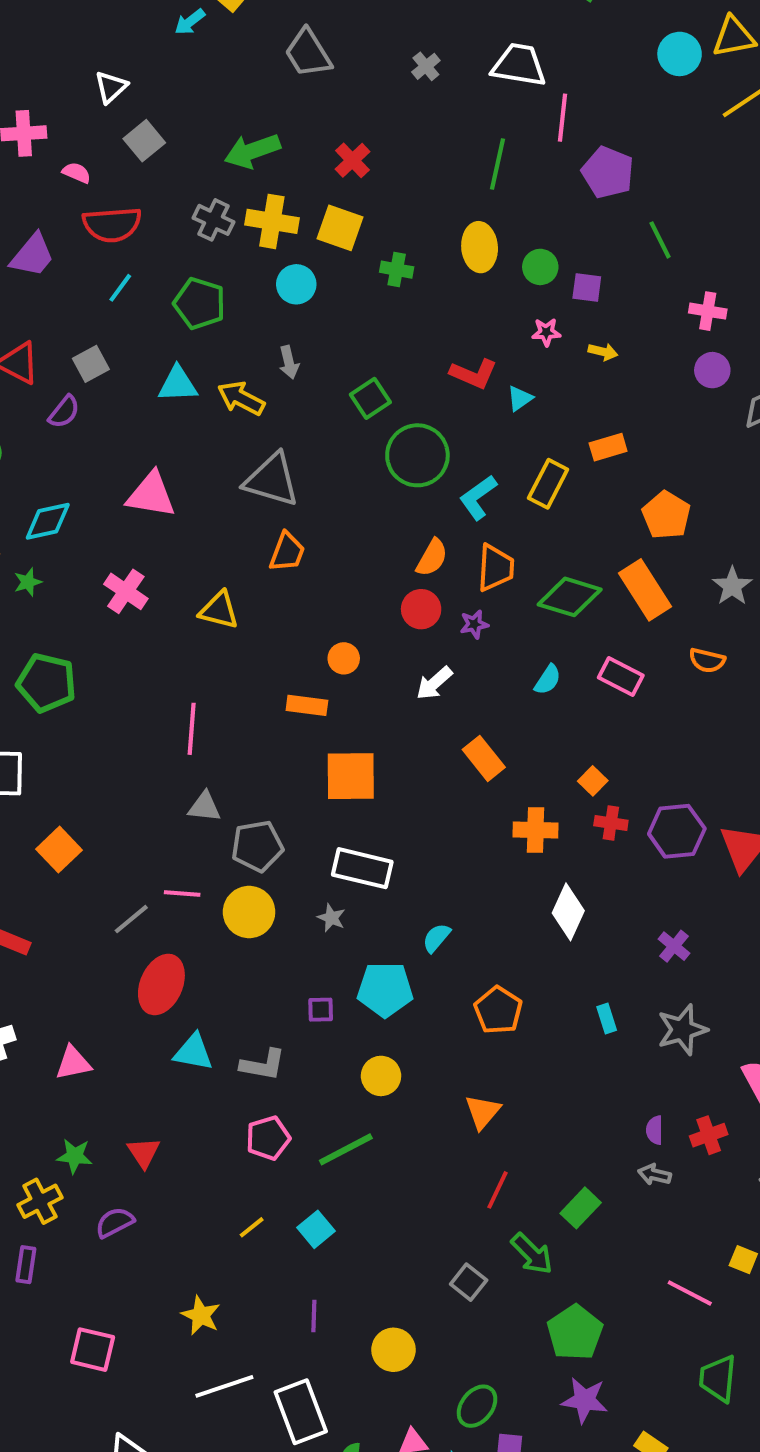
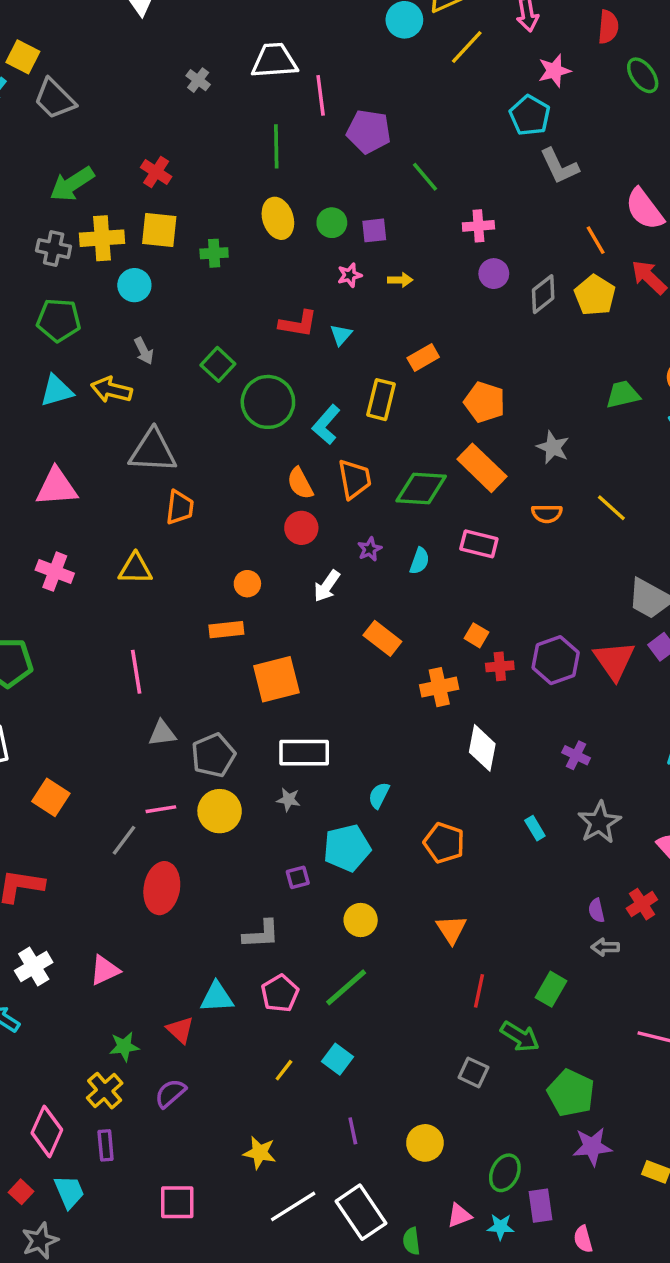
gray trapezoid: (308, 53) -> (55, 99), moved
orange semicircle: (432, 558) -> (300, 483), turned 136
purple star: (474, 624) -> (370, 549), moved
cyan triangle: (193, 1052) -> (217, 997), moved

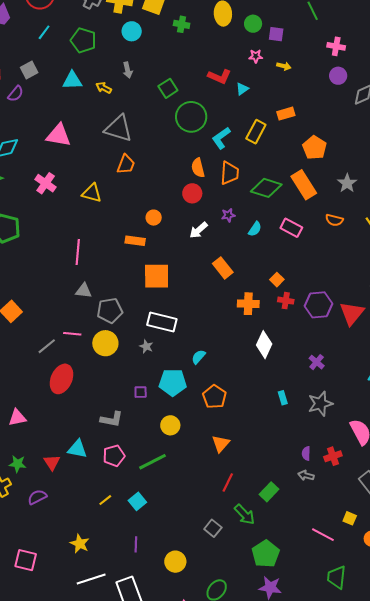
yellow arrow: (112, 390) -> (104, 88), size x0.7
orange pentagon: (444, 843) -> (214, 397), moved

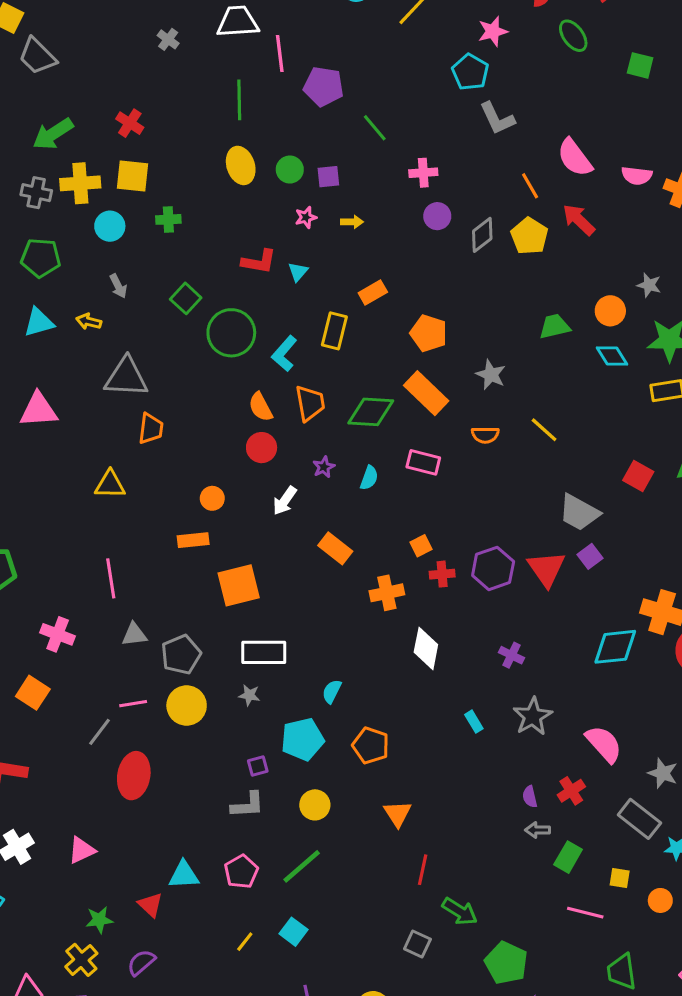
green cross: (182, 24) -> (168, 219), moved
pink cross: (46, 183) -> (58, 634), moved
orange square: (277, 280) -> (421, 546), turned 32
gray L-shape: (112, 419) -> (248, 805), moved
green rectangle: (269, 492) -> (568, 857), moved

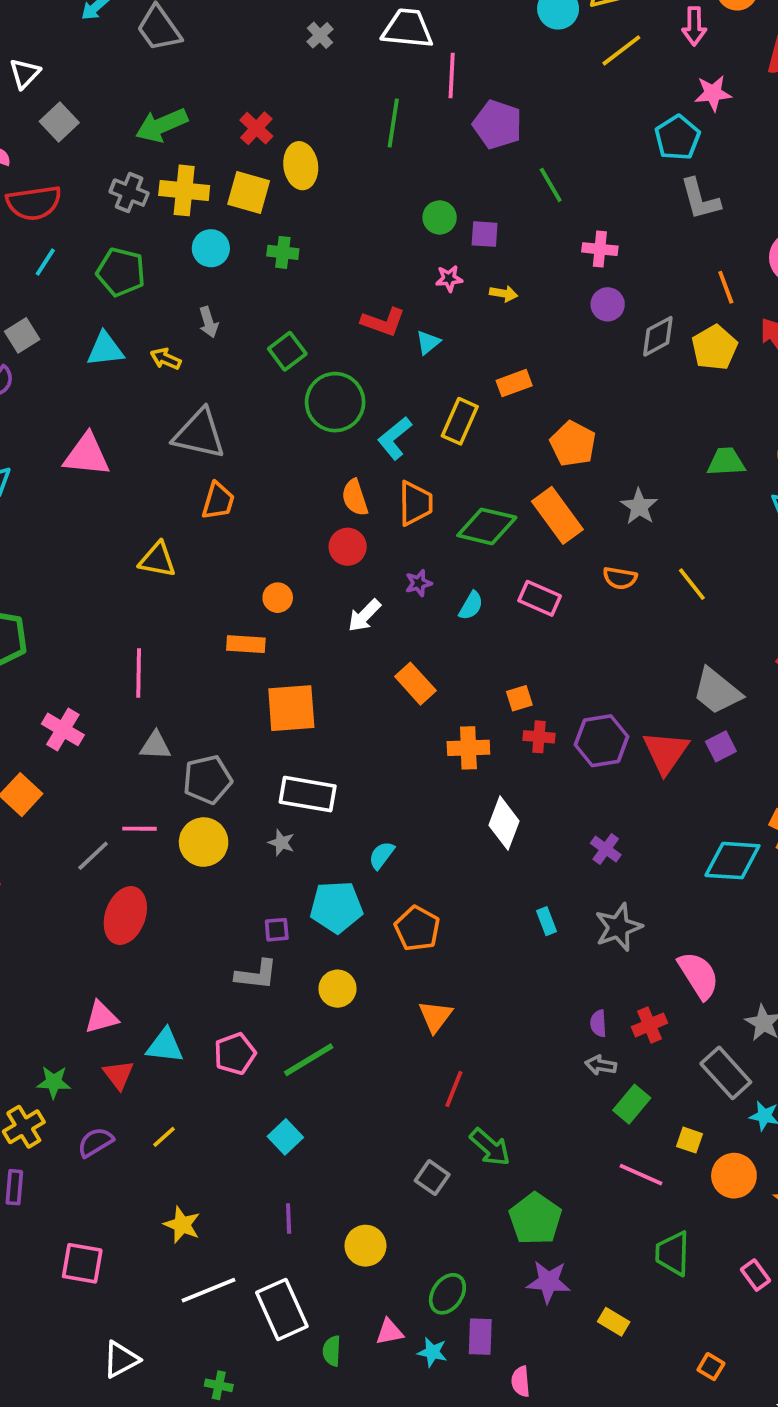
yellow ellipse: (241, 165) -> (301, 166), moved
pink triangle: (82, 850) -> (101, 1017), moved
orange circle: (660, 900) -> (734, 1176), size x1.5
yellow line: (245, 942) -> (164, 1137), moved

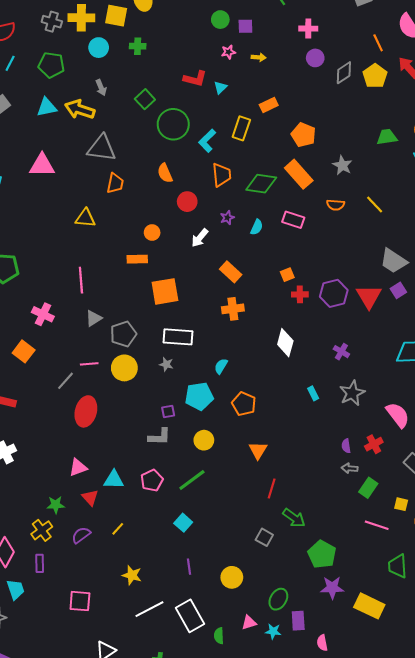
yellow arrow: (166, 359) -> (80, 109), size x1.8
orange semicircle: (355, 498) -> (165, 173), moved
gray triangle: (155, 746) -> (94, 318), turned -30
orange cross: (468, 748) -> (233, 309), moved
yellow rectangle: (614, 1322) -> (369, 606), size x1.8

